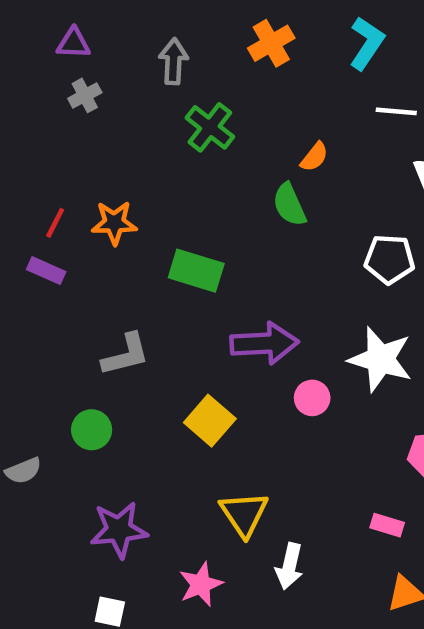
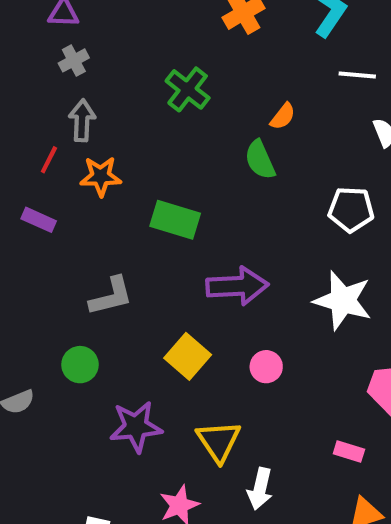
gray arrow: (173, 61) -> (82, 120), moved
red line: (55, 223) -> (49, 160), moved
pink circle: (312, 398) -> (266, 367), moved
purple star: (119, 530) -> (136, 427), moved

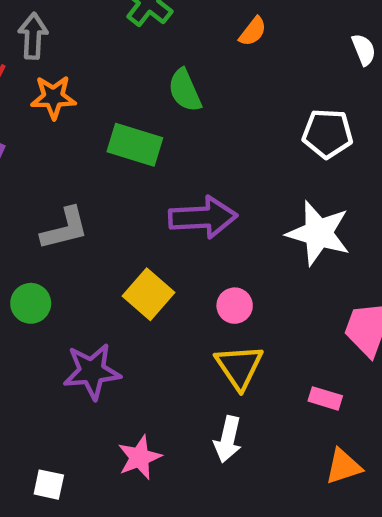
green semicircle: (260, 160) -> (185, 90), moved
yellow triangle: (219, 441) -> (239, 367), moved

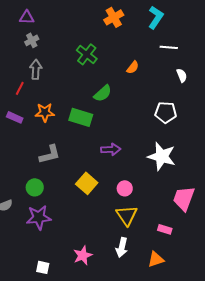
green semicircle: (185, 90) -> (103, 93), turned -108
orange star: (53, 97) -> (45, 112), moved
purple arrow: (203, 217) -> (111, 149), size x0.7
purple star: (92, 371) -> (39, 217), moved
orange triangle: (343, 466) -> (156, 259), moved

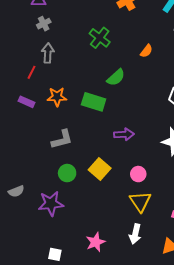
green circle: (35, 187) -> (67, 173), moved

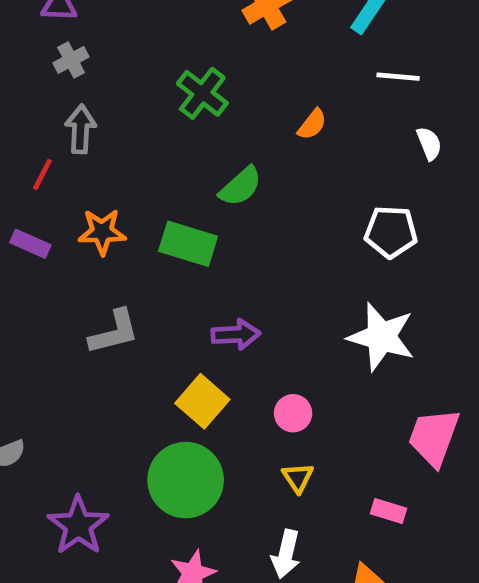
purple arrow: (124, 134) -> (236, 334), moved
green circle: (67, 173) -> (186, 480), moved, size x1.8
yellow triangle: (140, 201) -> (298, 478), size x0.6
purple star: (51, 204) -> (78, 525), moved, turned -30

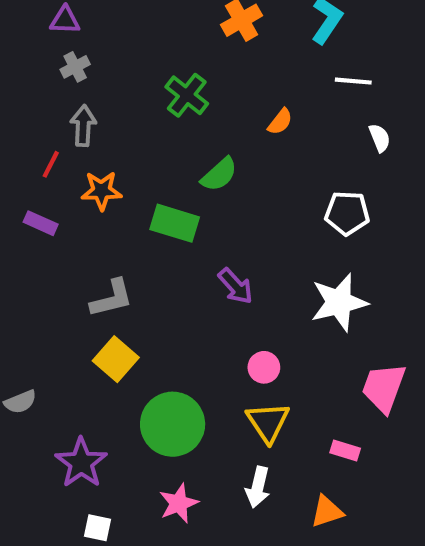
orange star: (102, 232) -> (101, 191), moved
purple arrow: (236, 334) -> (235, 286), moved, turned 51
white star: (381, 337) -> (339, 302), turned -30
yellow square: (202, 401) -> (116, 359), moved
yellow triangle: (298, 478) -> (268, 422), size x1.6

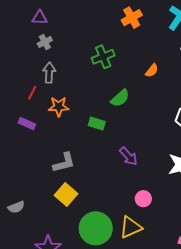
green cross: (187, 95) -> (103, 57), turned 30
green rectangle: (175, 223) -> (97, 123), size x0.7
gray semicircle: (20, 402) -> (16, 207), moved
yellow triangle: (268, 422) -> (131, 227), moved, turned 40

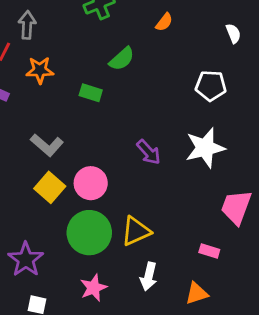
purple arrow: (129, 156) -> (149, 152), moved
gray L-shape: (64, 163) -> (47, 145), turned 55
pink circle: (143, 199) -> (91, 183), moved, size x1.5

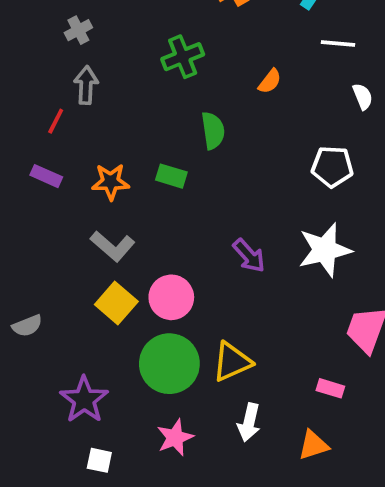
green semicircle: (122, 59) -> (213, 131), turned -56
orange star: (40, 70) -> (111, 182), moved

